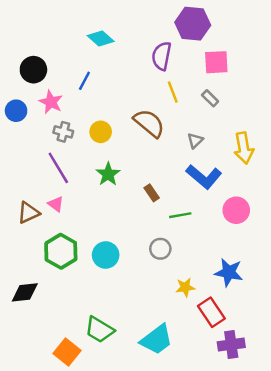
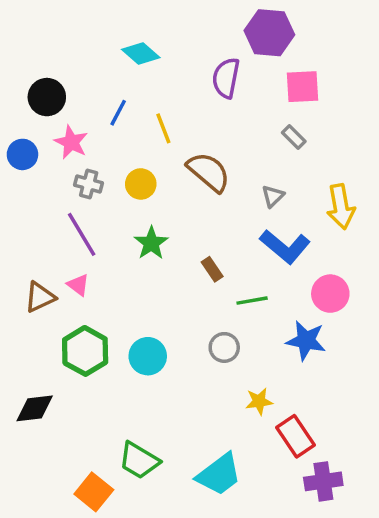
yellow line: (173, 92) -> (163, 128), moved
blue star: (229, 272) -> (306, 341), moved

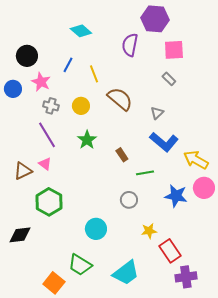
yellow arrow: (341, 207) -> (196, 160), moved, turned 130
pink circle: (330, 294) -> (204, 188), moved
cyan circle: (148, 356) -> (96, 229), moved

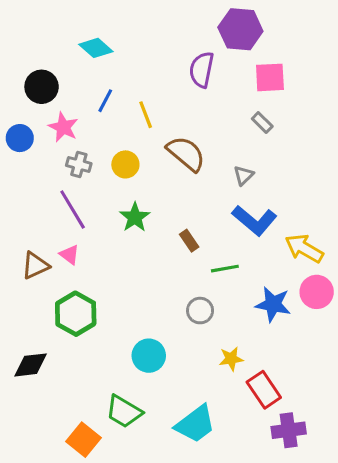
cyan diamond: (81, 31) -> (96, 48), moved

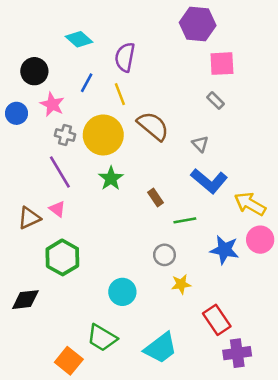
purple semicircle: (202, 70) -> (125, 57), moved
yellow circle: (125, 164) -> (103, 135), size x1.8
gray triangle: (244, 175) -> (200, 144), turned -30
yellow star: (231, 359) -> (181, 284), moved

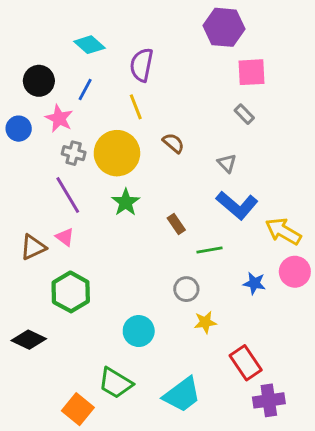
blue line: (87, 83) -> (85, 89), moved
brown semicircle: (153, 126) -> (173, 143), size x0.6
blue star: (224, 250) -> (254, 283), size x0.7
black diamond: (25, 300) -> (29, 340), turned 32

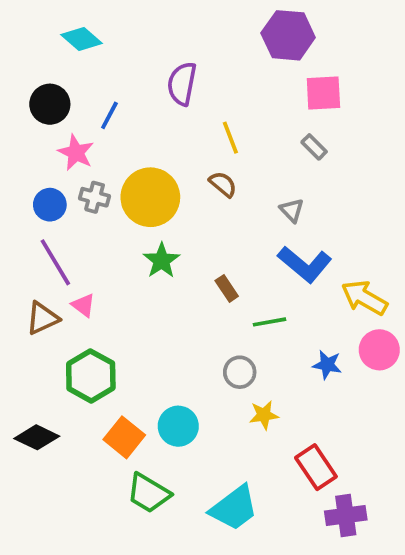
cyan diamond: (89, 45) -> (81, 39), moved
yellow line: (136, 107) -> (230, 138), moved
blue circle: (19, 129) -> (50, 205), moved
purple line: (68, 195) -> (55, 262), moved
orange square: (78, 409) -> (124, 437), moved

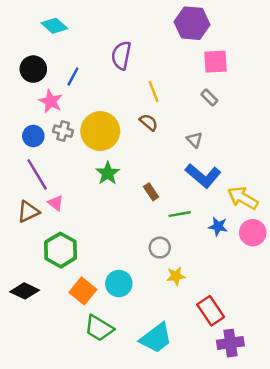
blue star: (327, 365) -> (218, 226), moved

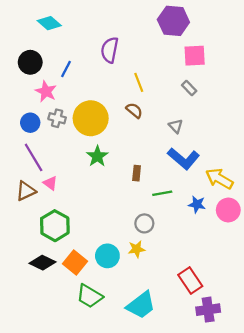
brown rectangle: (151, 192) -> (137, 173), turned 40
yellow star: (176, 276) -> (137, 249), moved
black diamond: (25, 291) -> (43, 263), moved

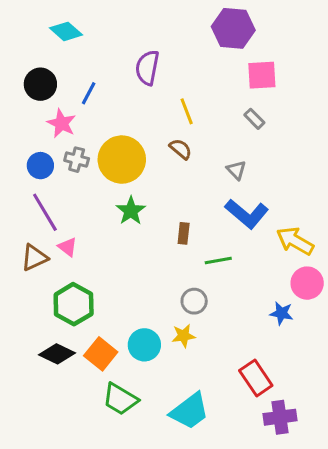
blue star: (197, 204) -> (281, 313), moved

